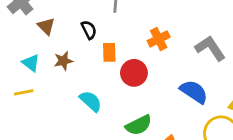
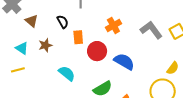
blue semicircle: (194, 92) -> (124, 62), moved

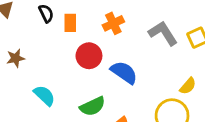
orange rectangle: (78, 37) -> (70, 23), moved
brown star: (45, 45) -> (16, 58), moved
cyan semicircle: (67, 73) -> (44, 95), moved

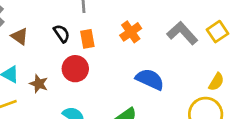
red circle: (89, 56) -> (75, 69), moved
brown star: (16, 58) -> (39, 84), turned -30

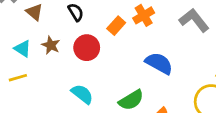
orange rectangle: (87, 39) -> (116, 26), moved, turned 48
brown star: (39, 84) -> (51, 45), moved

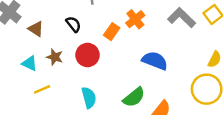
yellow line: (18, 78) -> (42, 89), moved
cyan semicircle: (82, 94) -> (89, 98), turned 45

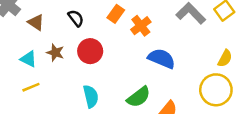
orange cross: (135, 19) -> (141, 26), moved
orange rectangle: (112, 32) -> (116, 14), moved
yellow line: (42, 89) -> (31, 87), moved

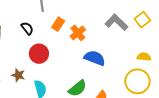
brown star: (55, 53) -> (18, 75), moved
yellow semicircle: (225, 58) -> (144, 57), turned -112

